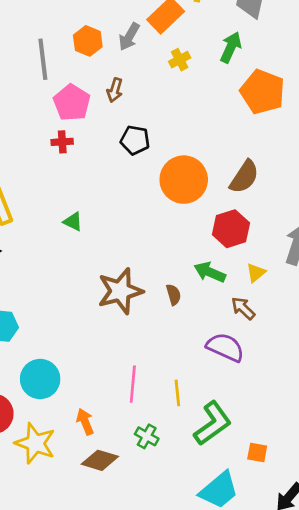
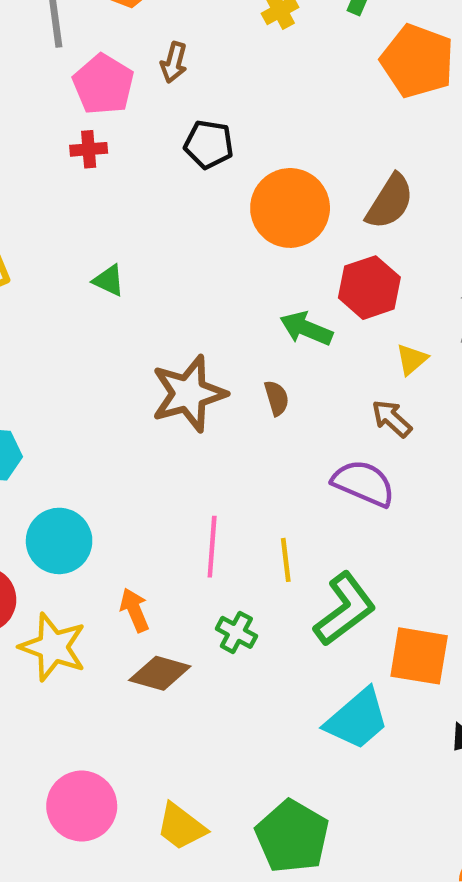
green arrow: (210, 272) -> (306, 329), moved
orange square: (257, 453) -> (419, 656), size x1.8

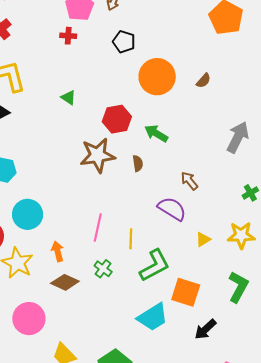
brown semicircle: (390, 202) -> (204, 81), size x0.6
red hexagon: (369, 288) -> (117, 119), moved
yellow triangle: (412, 359) -> (203, 240), moved
pink circle: (82, 806) -> (29, 319), moved

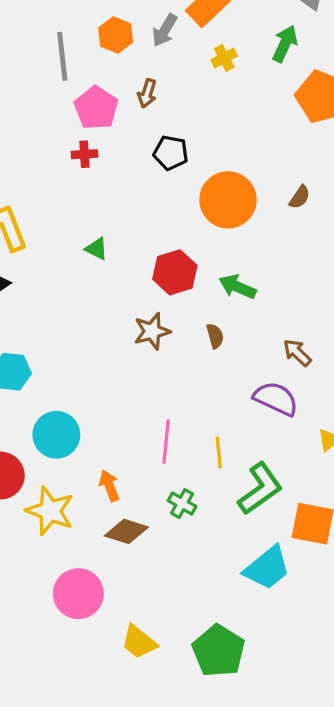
brown star: (98, 155) -> (152, 331), size x0.7

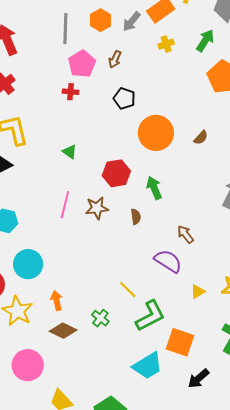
green arrow: (238, 287) -> (154, 188), turned 35
pink line: (166, 442) -> (65, 205), moved
yellow line: (219, 452) -> (128, 290), turned -48

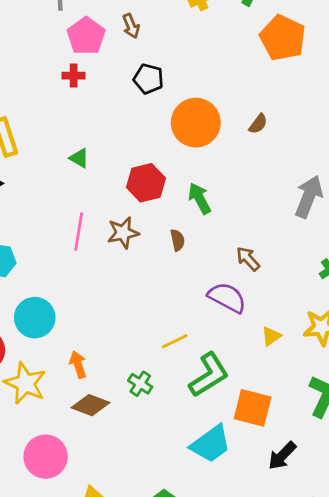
brown arrow: (115, 59) -> (131, 26), turned -42
yellow line: (128, 290) -> (175, 341), turned -66

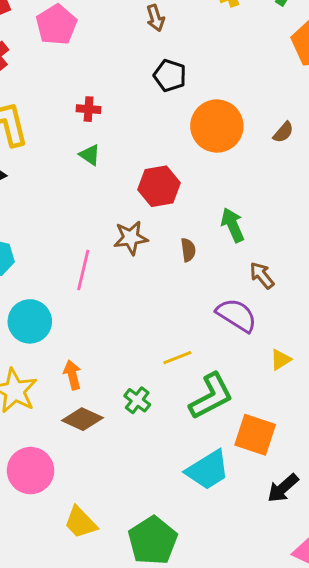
pink pentagon: (86, 36) -> (56, 25), moved
red cross: (74, 76) -> (89, 109), moved
green arrow: (200, 198) -> (233, 225), moved
pink line: (79, 232) -> (83, 270), moved

